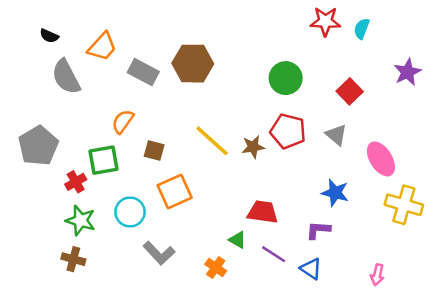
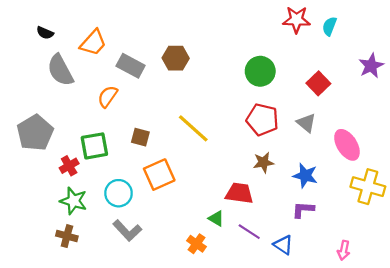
brown hexagon: (193, 64) -> (176, 58), size x0.7
orange semicircle: (123, 122) -> (108, 97), moved
brown star: (253, 147) -> (264, 162), moved
purple L-shape: (318, 230) -> (303, 210), moved
gray L-shape: (159, 253) -> (127, 231), moved

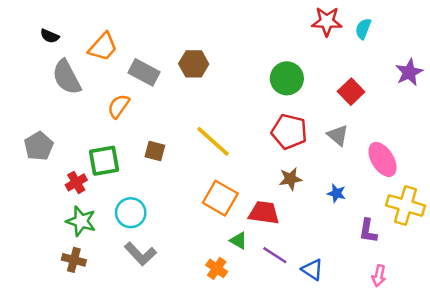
gray pentagon: (35, 133) -> (39, 146), size x0.7
orange square: (159, 175) -> (220, 198), moved, turned -36
blue star: (305, 176) -> (336, 193), size x0.7
purple L-shape: (303, 210) -> (368, 231), moved, turned -85

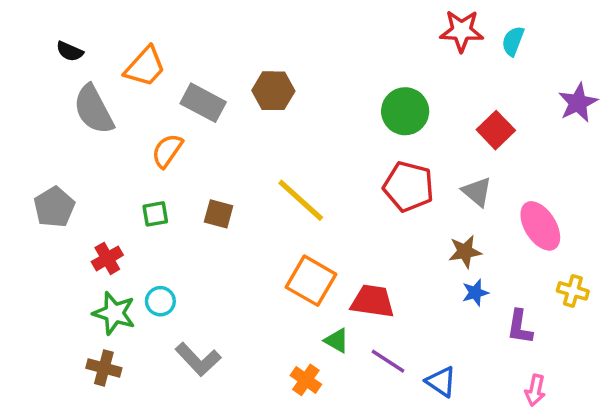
green square: (104, 161) -> (155, 214), moved, size x0.6
brown star: (290, 179) -> (465, 252), moved
blue star: (336, 193) -> (475, 293), moved, turned -30
yellow cross: (405, 205) -> (573, 291), size x0.6
cyan circle: (131, 213) -> (160, 301), moved, size x0.7

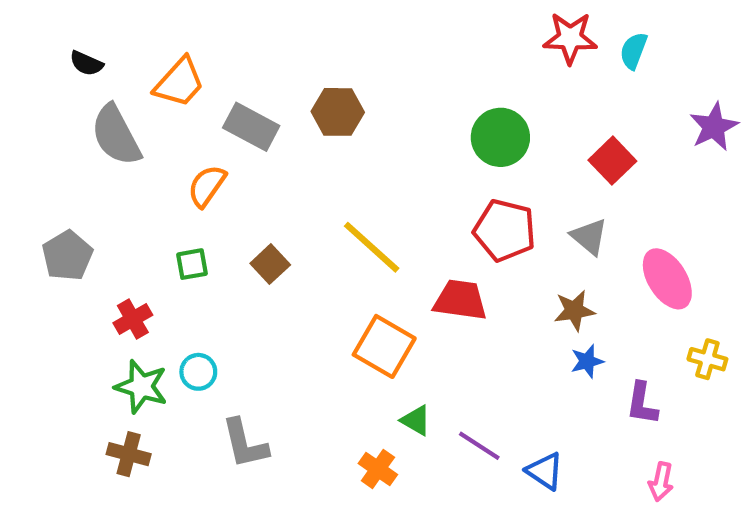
brown square: (219, 214) -> (270, 264), turned 32
red trapezoid: (373, 301) -> (460, 300), moved
gray L-shape: (198, 359) -> (245, 444), turned 30

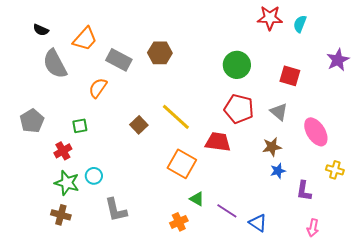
red square: (612, 161) -> (290, 76), turned -30
green square: (192, 264) -> (80, 126), moved
brown square: (270, 264) -> (139, 125), moved
orange cross: (378, 469) -> (179, 222), turned 30

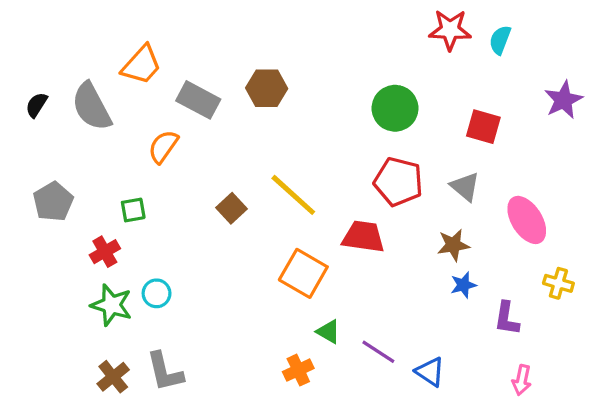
black semicircle: (41, 30) -> (36, 105), moved, turned 98
gray L-shape: (116, 210) -> (165, 372), moved
brown cross: (61, 215) -> (113, 377), moved, turned 36

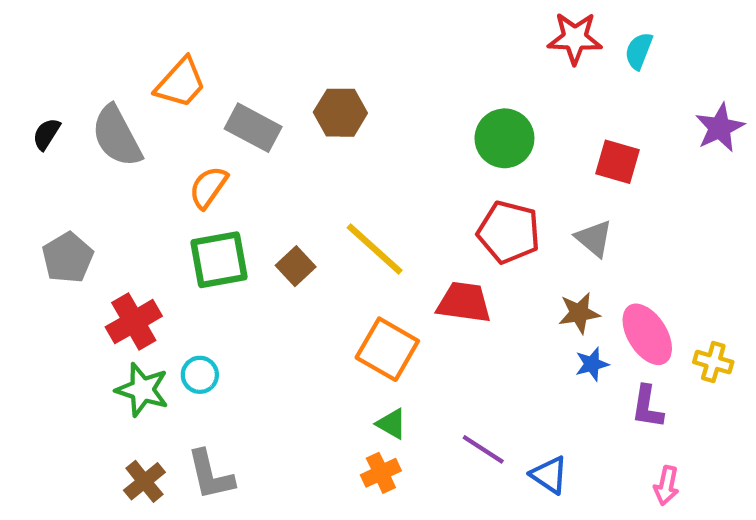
green square: (133, 210) -> (219, 260), moved, size x1.8
pink ellipse: (527, 220) -> (647, 334), moved
red cross: (105, 252) -> (134, 322), size x1.4
green triangle: (328, 332) -> (392, 424), moved

